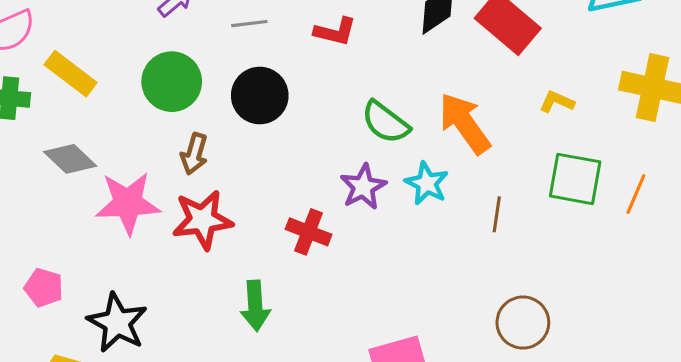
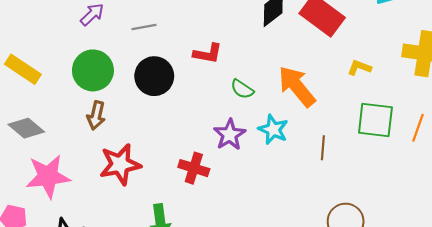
red L-shape: (335, 32) -> (208, 54), moved
green semicircle: (386, 122) -> (242, 89), size x0.7
brown arrow: (194, 154) -> (96, 115), moved
pink star: (128, 203) -> (48, 176), moved

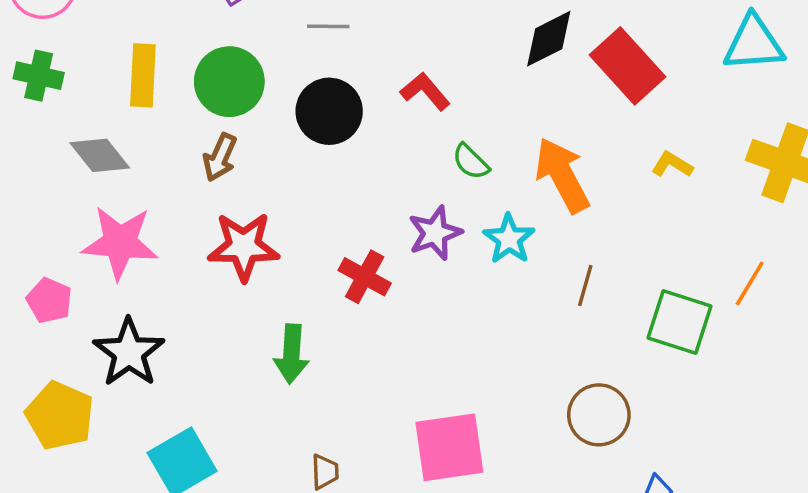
red L-shape: (208, 54) -> (425, 91), turned -152
yellow rectangle: (23, 69) -> (143, 75), moved, turned 48
green square: (375, 120) -> (680, 322), moved

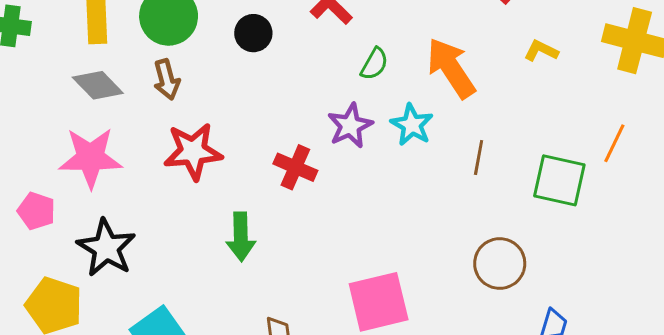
black circle: (329, 111) -> (253, 33), size x0.7
gray diamond: (100, 155) -> (98, 85), moved
brown arrow: (220, 157) -> (167, 80), turned -33
green semicircle: (471, 162) -> (374, 64), turned -100

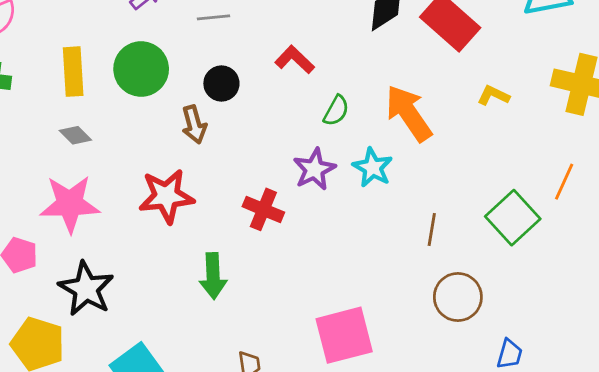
brown arrow: (167, 80) -> (194, 125), moved
gray diamond: (98, 85) -> (75, 135), size x0.7
brown line: (479, 157) -> (432, 230), moved
green square: (559, 180) -> (513, 218), turned 36

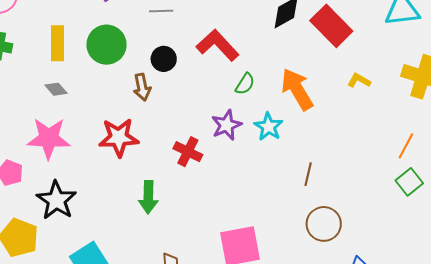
red L-shape: (295, 60) -> (218, 45), size x1.5
green square: (513, 218) -> (409, 182), moved, size x0.7

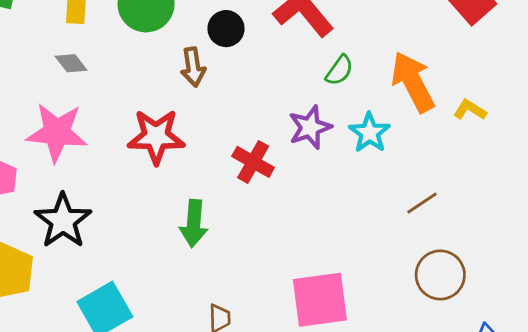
yellow L-shape: (359, 81) -> (470, 110), moved
brown line: (308, 174) -> (422, 203), turned 40

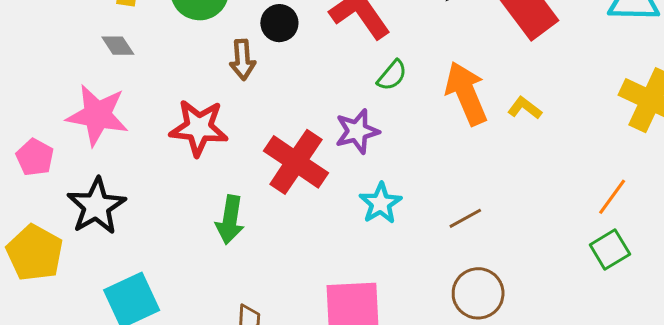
yellow L-shape: (470, 110) -> (525, 108), moved
cyan star: (369, 133) -> (380, 203), moved
red cross: (253, 162) -> (296, 162), size x1.5

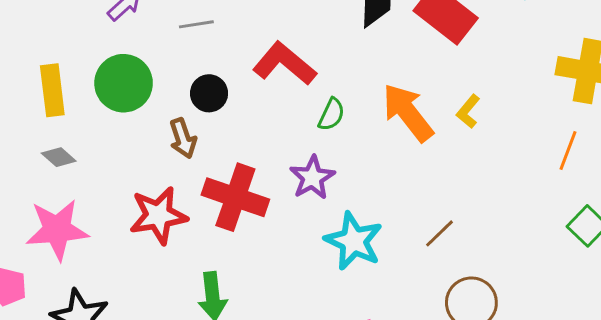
yellow L-shape: (525, 108) -> (468, 111), turned -72
red cross: (296, 162) -> (235, 197), moved
orange line: (612, 197) -> (568, 150), moved
cyan star: (380, 203) -> (354, 241), size x1.4

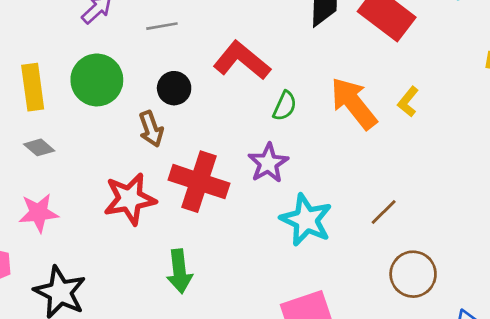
pink star: (57, 230) -> (39, 213), size x0.7

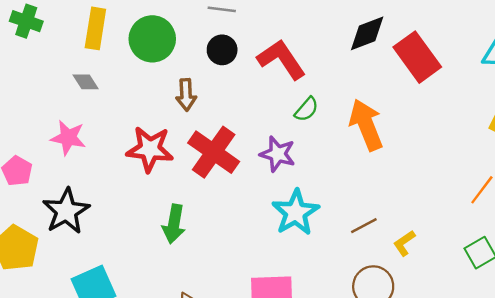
black circle: (174, 88) -> (222, 50), moved
yellow L-shape: (408, 102) -> (404, 243), moved
purple star: (268, 163) -> (278, 154), turned 30

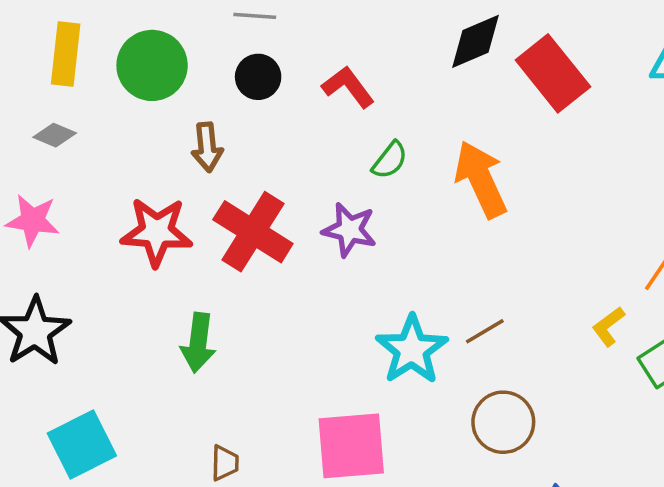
red L-shape: (281, 59) -> (348, 87), size x0.7
gray diamond: (86, 82) -> (55, 135), turned -32
cyan star: (296, 212) -> (412, 350), moved
yellow L-shape: (404, 243) -> (608, 326), moved

